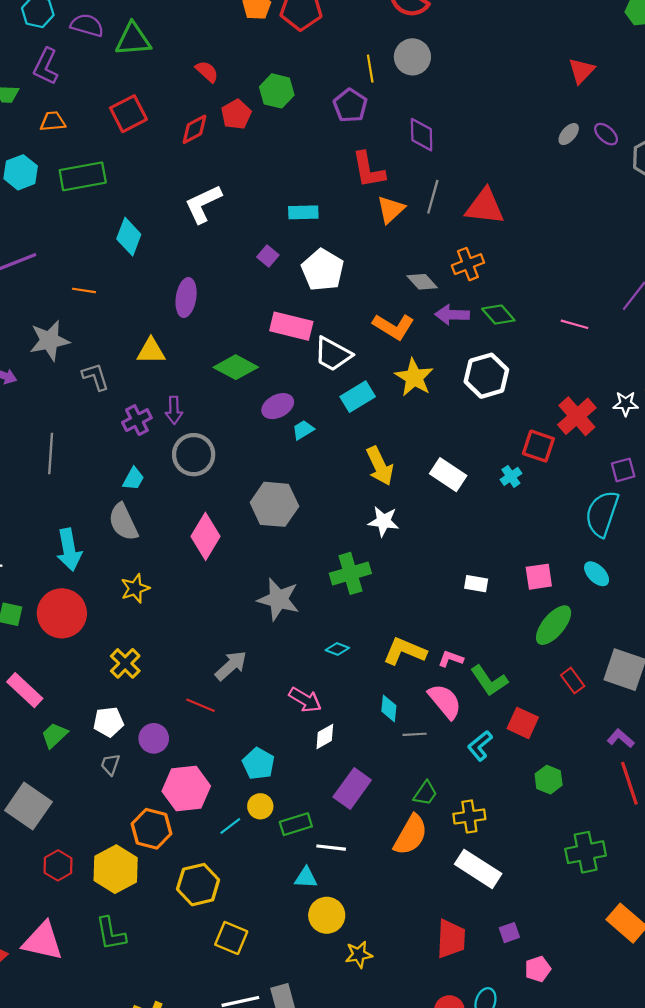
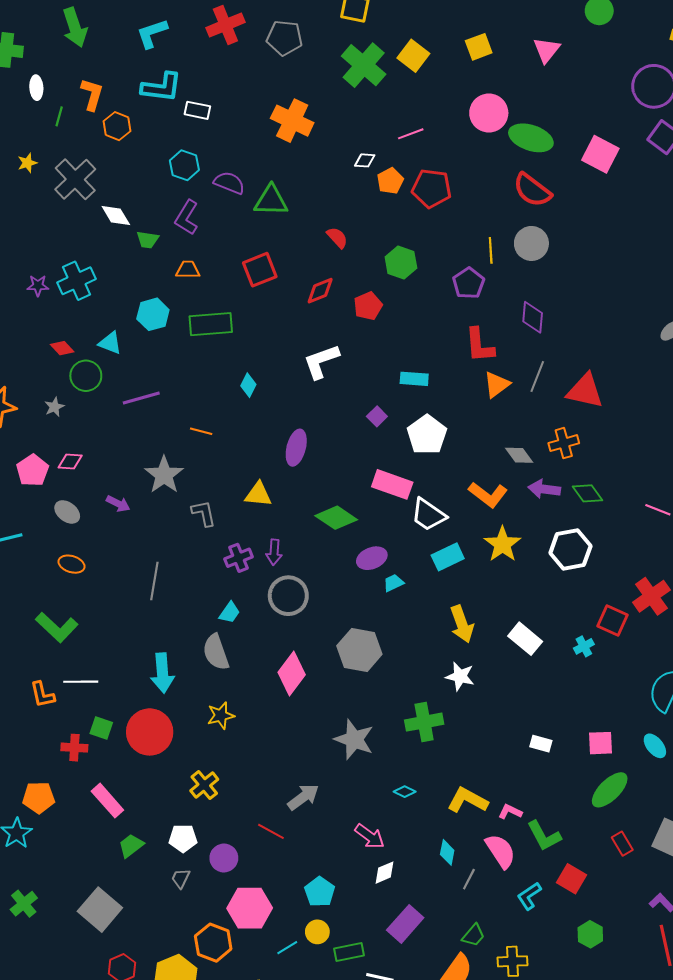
red pentagon: (236, 114) -> (368, 306), moved
cyan diamond: (129, 237) -> (248, 385), size x0.7
gray star: (50, 341) -> (164, 475), turned -30
gray line: (415, 734) -> (469, 879), turned -65

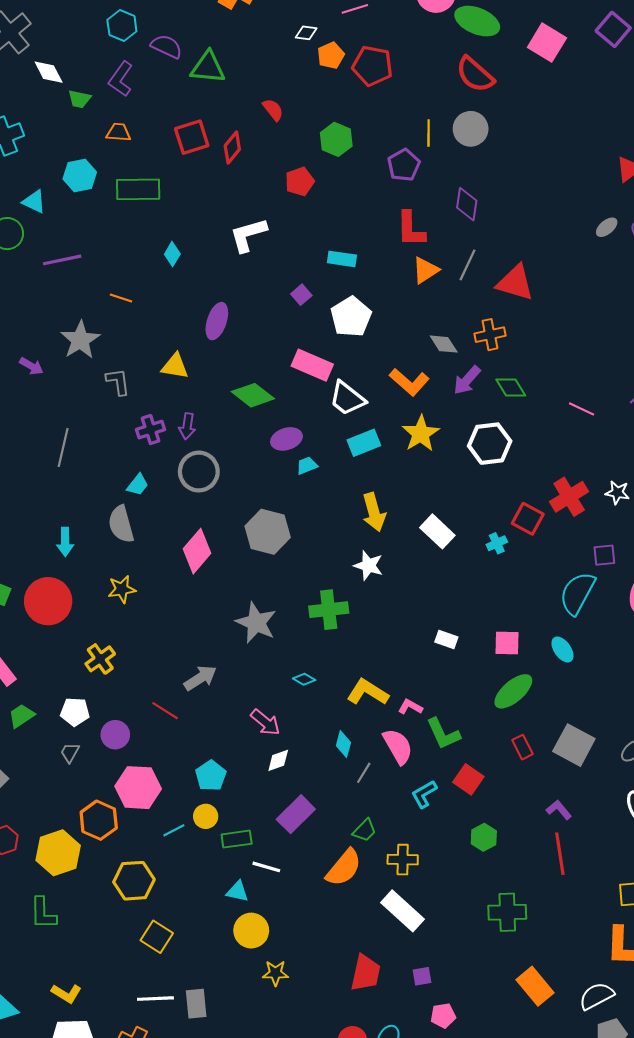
red diamond: (320, 291) -> (232, 148), moved, turned -32
purple arrow: (544, 489) -> (467, 380), turned -60
cyan arrow: (162, 673) -> (65, 542), size x0.7

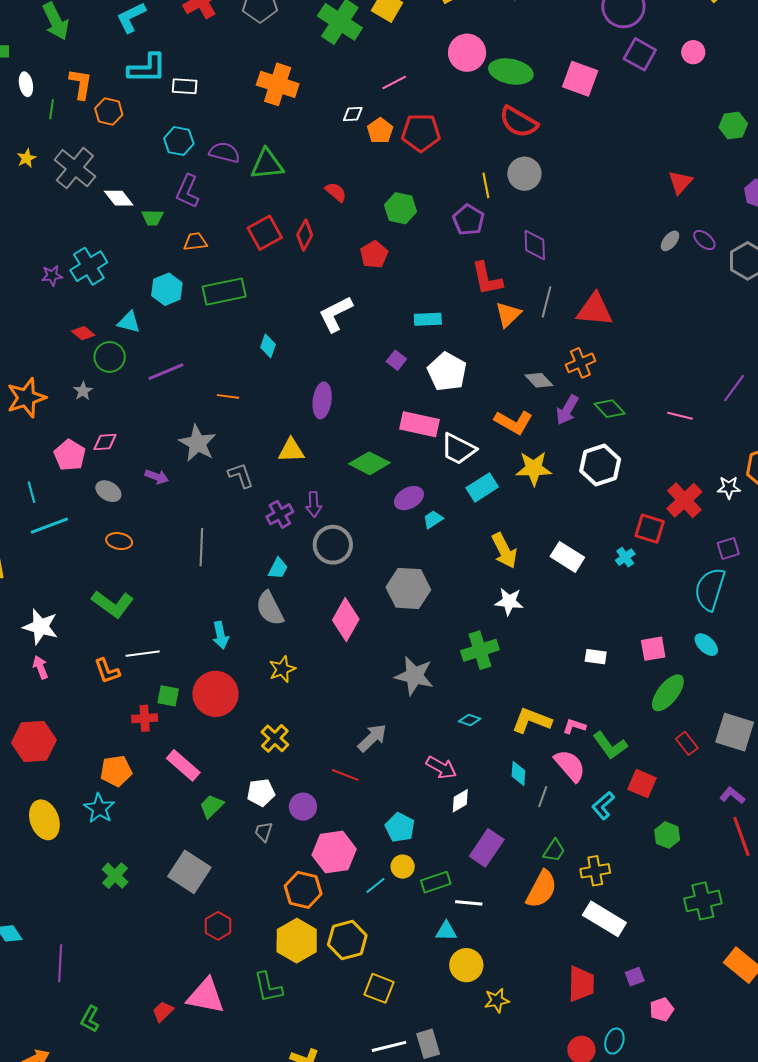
yellow star: (421, 434) -> (534, 468), turned -30
yellow hexagon: (58, 853) -> (297, 941), moved

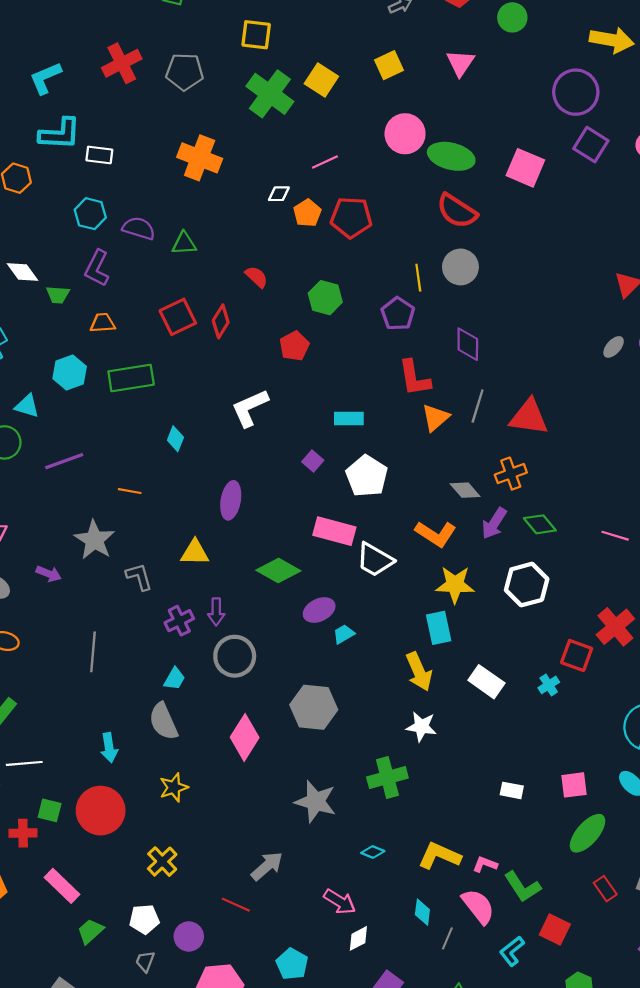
green triangle: (267, 164) -> (184, 243), size x0.7
cyan rectangle: (482, 487) -> (439, 628), moved, turned -72

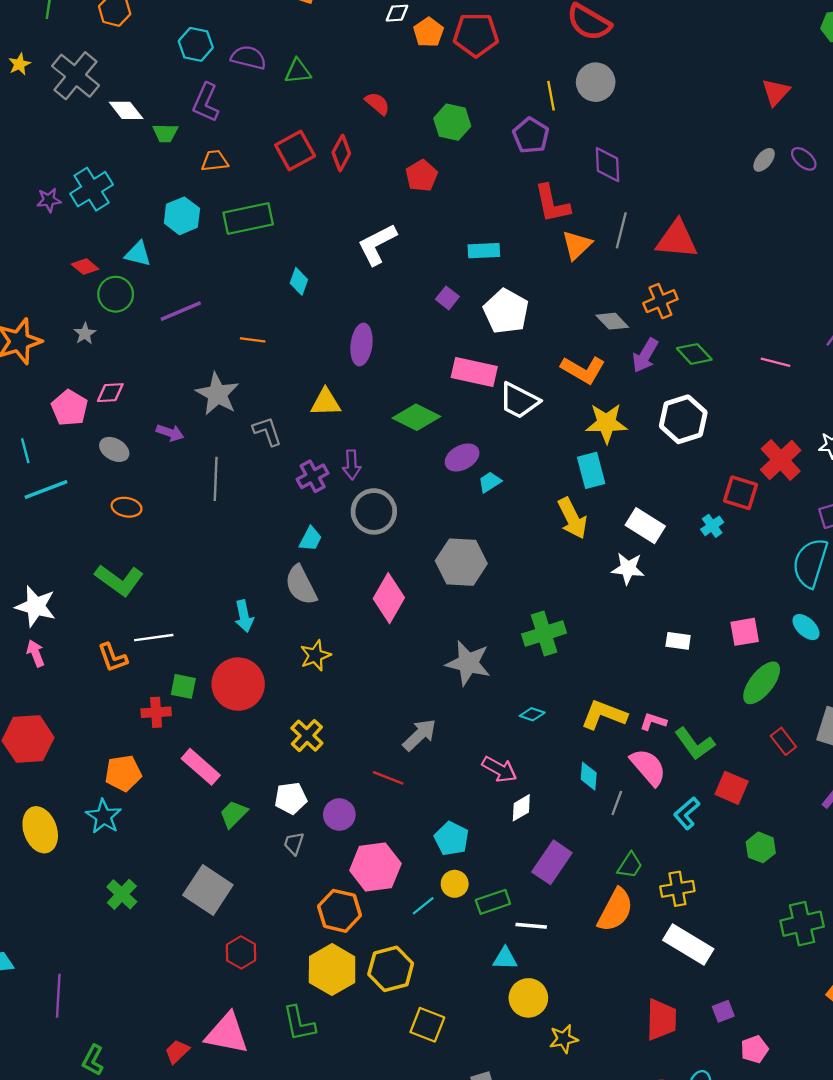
gray line: (93, 652) -> (216, 479), moved
white star: (421, 727) -> (628, 569), moved

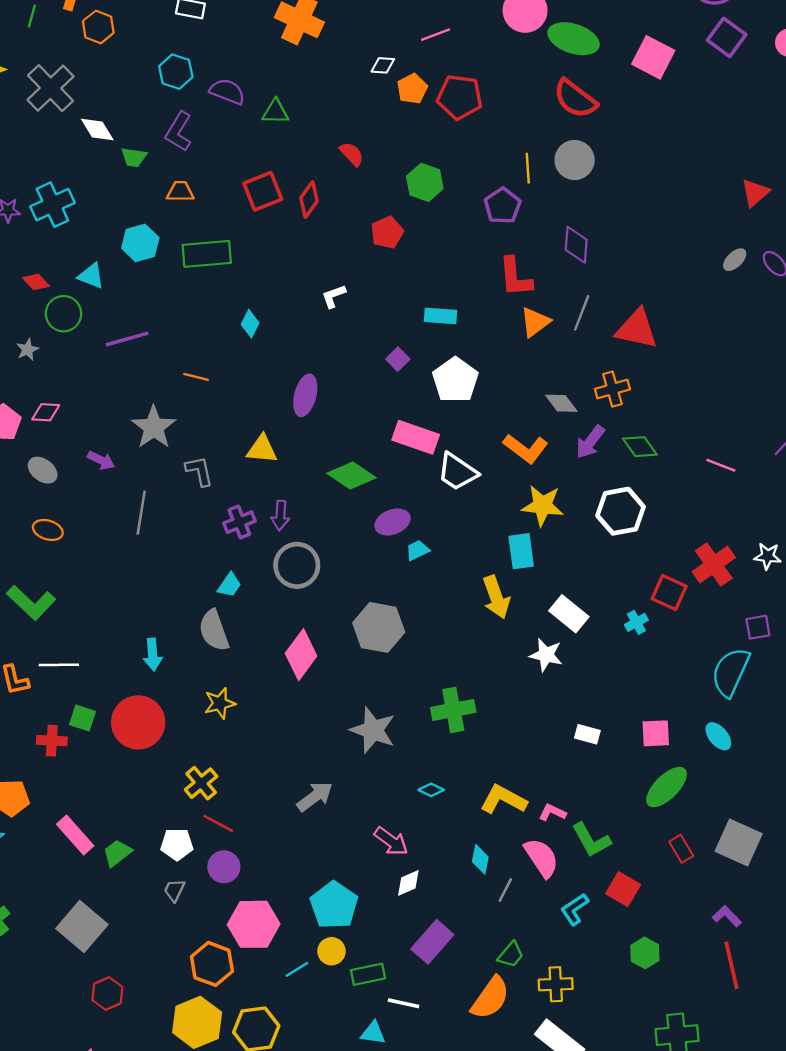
white L-shape: (377, 244) -> (334, 296), size x0.6
pink rectangle: (201, 767) -> (75, 835), moved
red line: (388, 778) -> (218, 823), moved
cyan pentagon: (452, 839) -> (334, 905), size x1.4

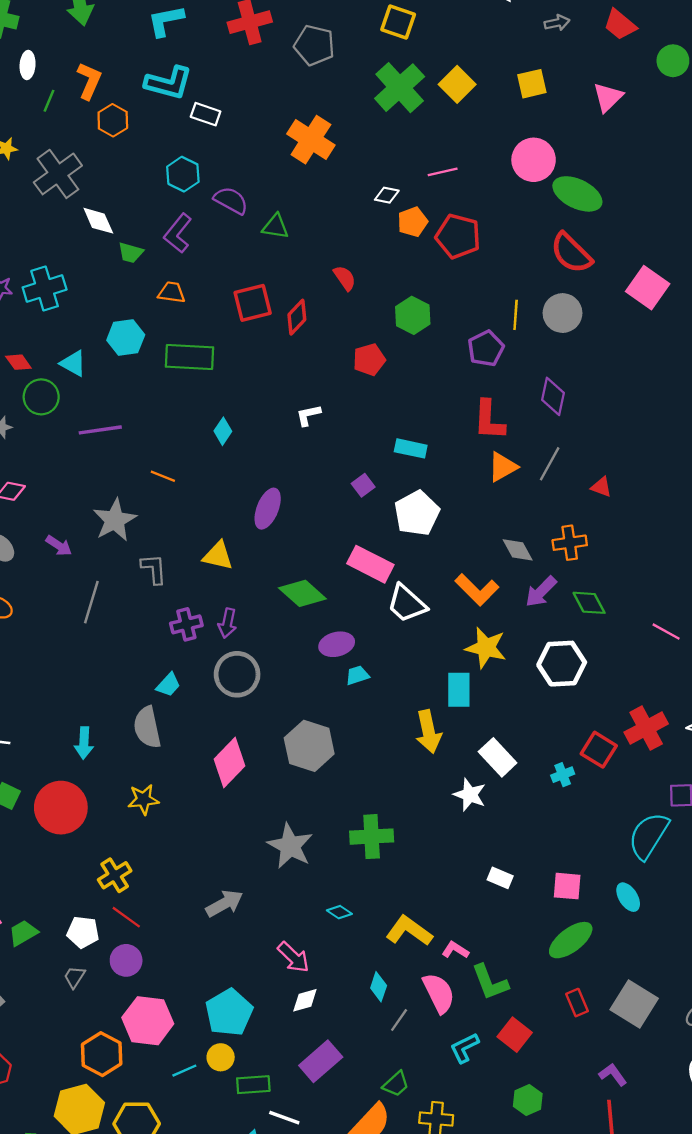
pink square: (653, 57) -> (648, 288), moved
red triangle: (637, 329) -> (601, 487), size x0.5

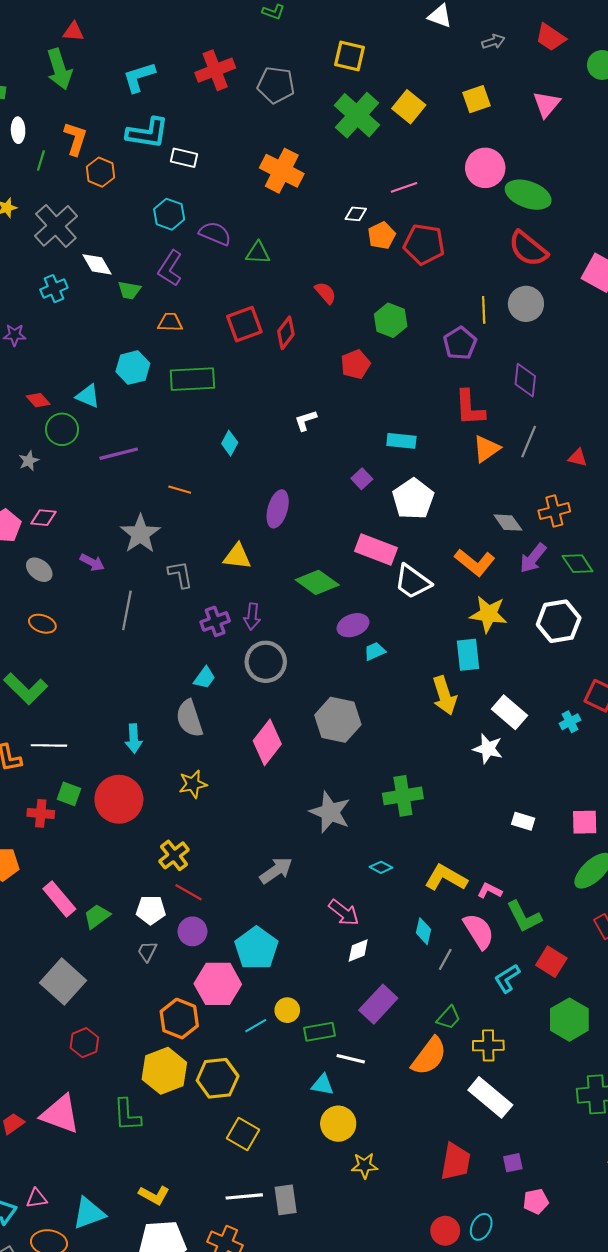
cyan cross: (45, 288) -> (54, 289), moved, size x0.7
cyan pentagon: (229, 1012) -> (256, 948), moved
green hexagon: (528, 1100) -> (569, 1020), size x1.5

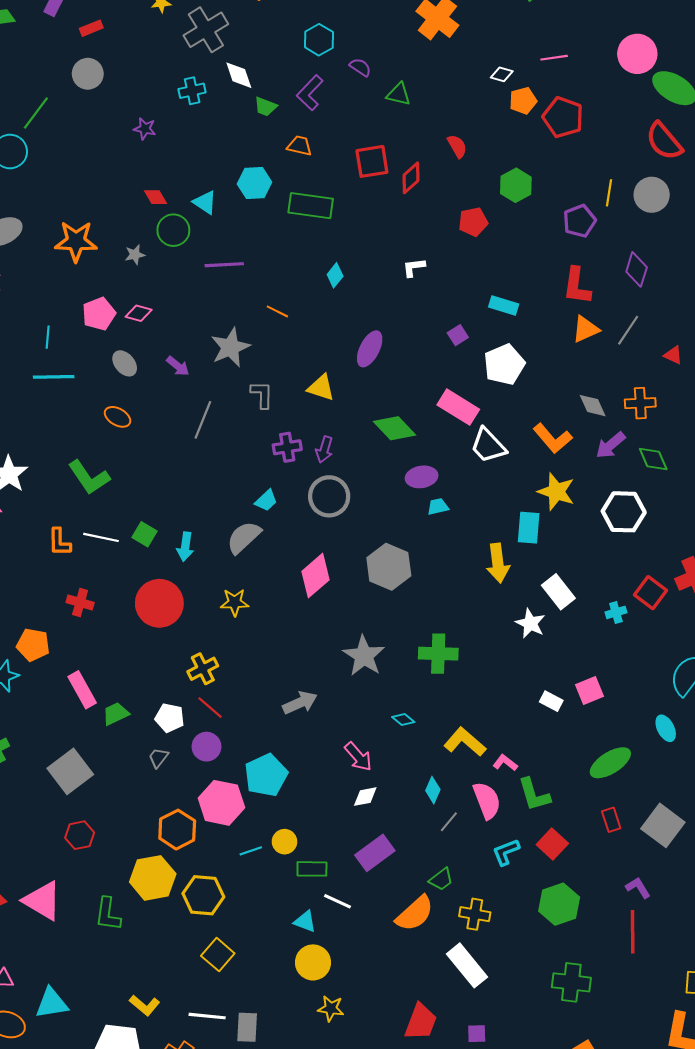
purple semicircle: (215, 233) -> (360, 67), size x0.7
gray semicircle: (189, 718) -> (244, 537), turned 54
green square: (69, 794) -> (144, 534), moved
pink square: (585, 822) -> (590, 690), moved, turned -32
yellow L-shape: (154, 1195) -> (145, 1005), moved

